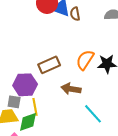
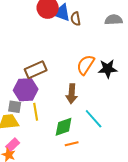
brown rectangle: (49, 65) -> (36, 70), moved
brown arrow: (71, 89) -> (72, 94), turned -96
green diamond: (28, 122) -> (64, 127), moved

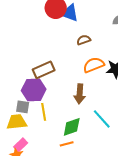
brown semicircle: (76, 19) -> (84, 40), moved, turned 80
orange semicircle: (86, 65) -> (94, 65), turned 35
orange line: (72, 144) -> (67, 144), moved

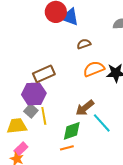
brown arrow: (80, 94) -> (85, 108), moved, turned 48
gray square: (23, 107) -> (31, 111), moved, turned 32

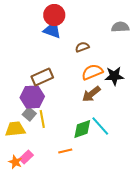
blue triangle: (70, 17) -> (52, 30), moved
brown arrow: (85, 108) -> (91, 94), moved
green diamond: (72, 131) -> (82, 129), moved
pink rectangle: (21, 149) -> (26, 157), moved

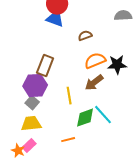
brown rectangle: (42, 77) -> (45, 66), turned -45
yellow line: (42, 119) -> (69, 96), moved
yellow trapezoid: (15, 129) -> (31, 124), moved

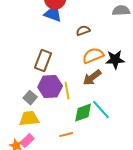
purple hexagon: (35, 86) -> (50, 87), moved

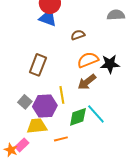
purple hexagon: (50, 87) -> (45, 106), moved
yellow trapezoid: (29, 119) -> (37, 126), moved

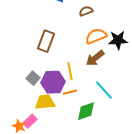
green diamond: (78, 117) -> (86, 111), moved
orange line: (61, 139) -> (70, 92), moved

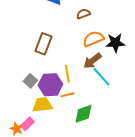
cyan line: (104, 90) -> (101, 77), moved

